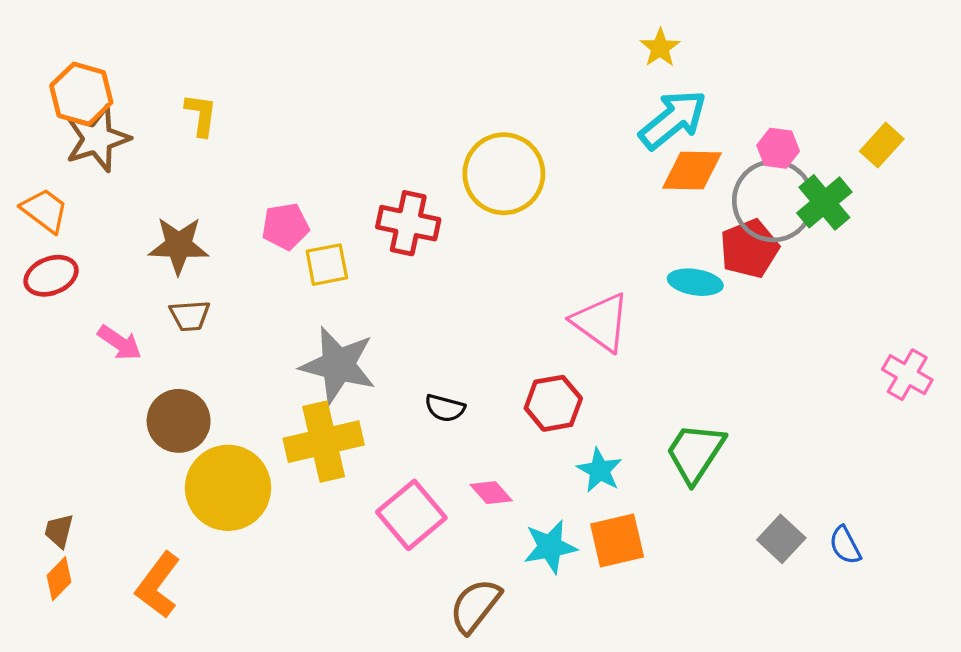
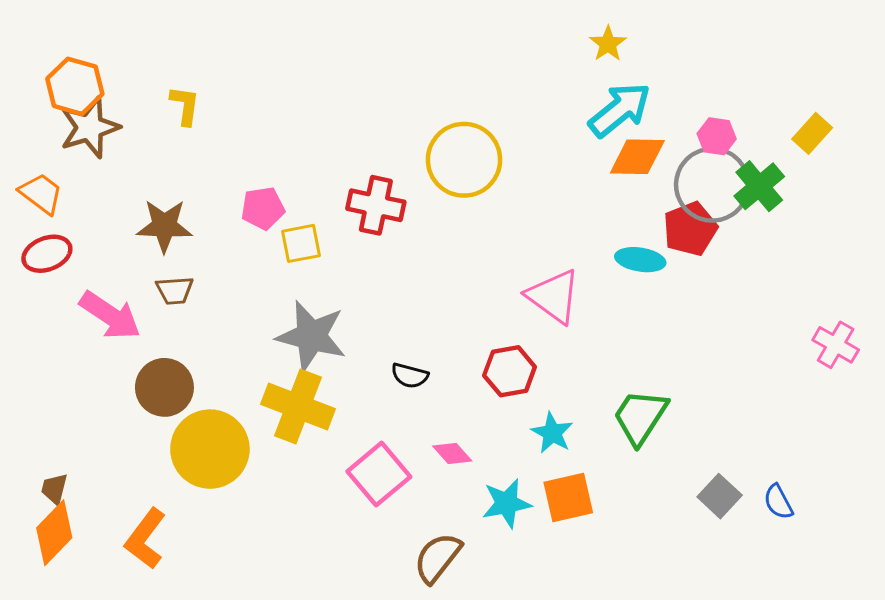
pink arrow: (120, 343) -> (110, 315), size x1.5
yellow cross: (324, 442) -> (298, 406), turned 34
orange diamond: (59, 579) -> (54, 533), size x1.6

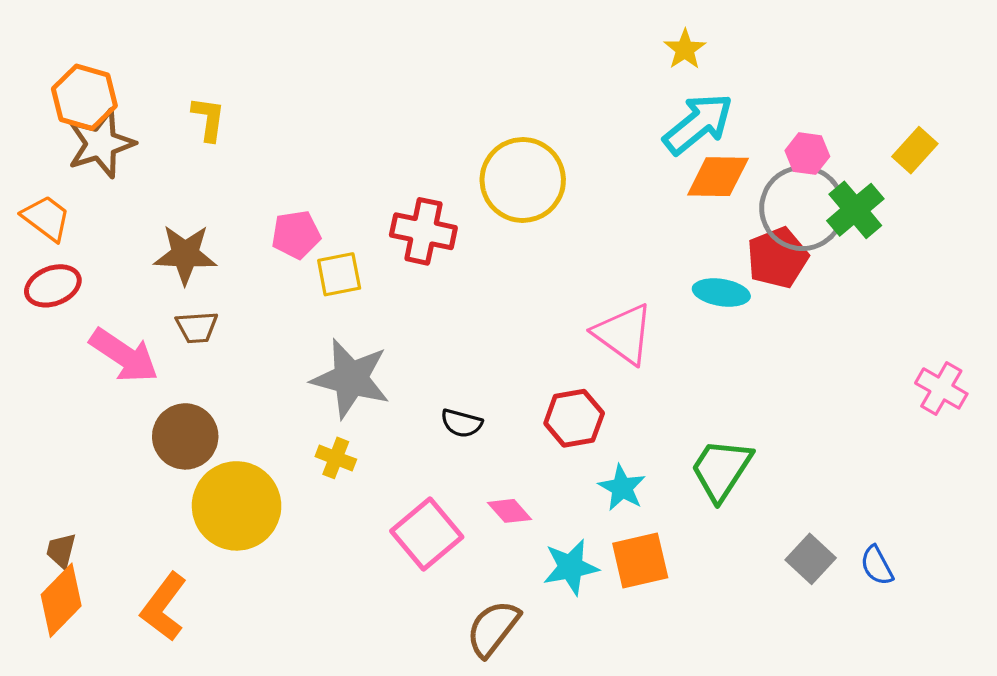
yellow cross: (298, 406) -> (336, 458), size x0.5

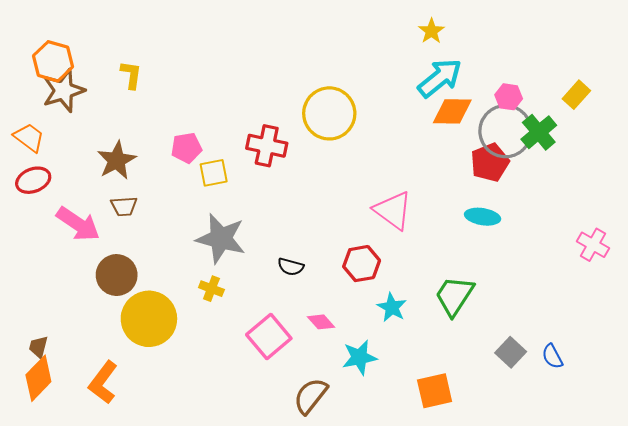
brown star: (185, 254) -> (117, 160), turned -30
cyan ellipse: (721, 293) -> (483, 217), moved
orange square: (640, 561) -> (435, 391), moved

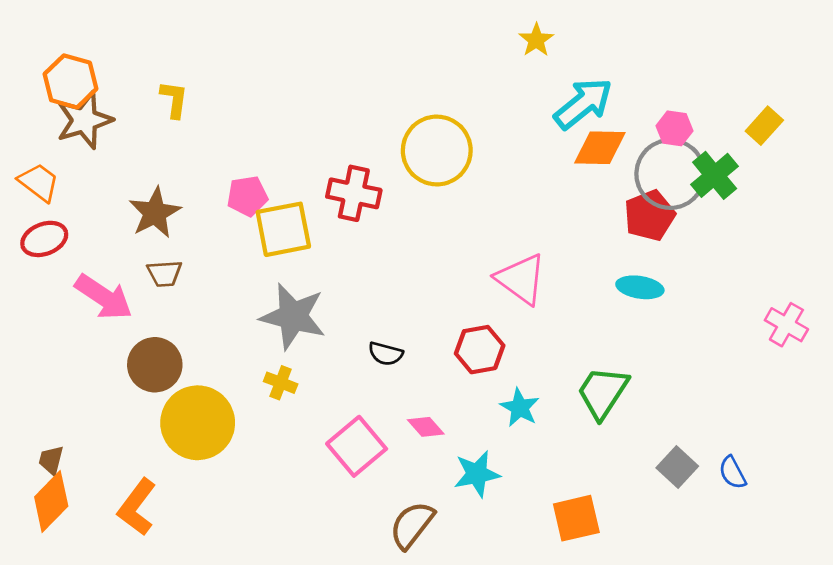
yellow star: (431, 31) -> (536, 40), moved
yellow square: (214, 173) -> (283, 229), size x1.5

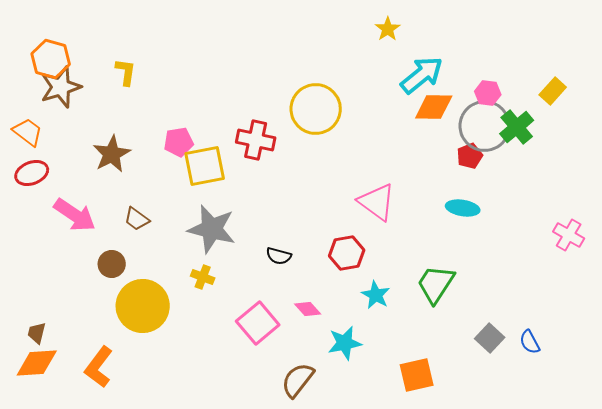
red pentagon: (650, 215) -> (470, 156), size x0.7
brown trapezoid: (164, 274) -> (137, 219), moved, turned 40
brown circle: (155, 365) -> (112, 264), size x0.7
orange diamond: (51, 502) -> (37, 363), turned 42

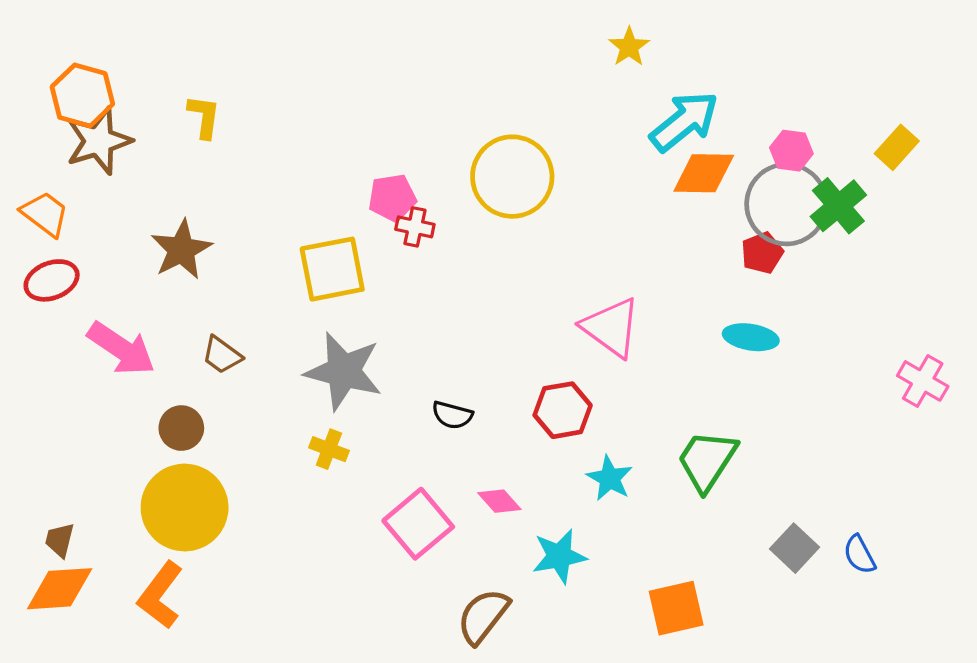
red cross: (256, 140) -> (415, 227), size x0.6
pink pentagon: (179, 142) -> (392, 198), moved
yellow circle: (143, 306) -> (185, 508), moved

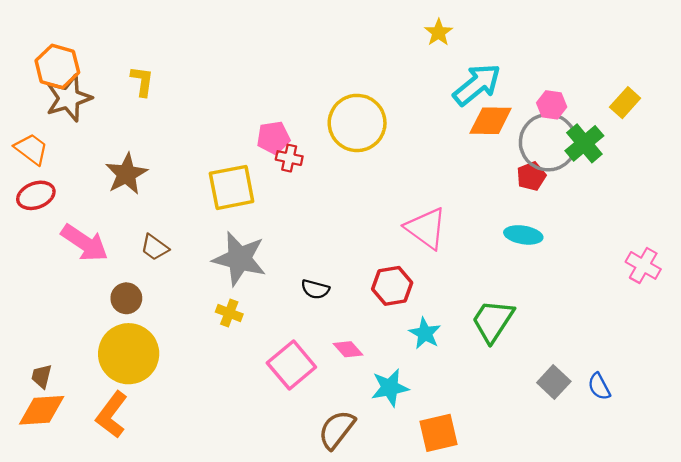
orange square: (676, 608) -> (439, 433), moved

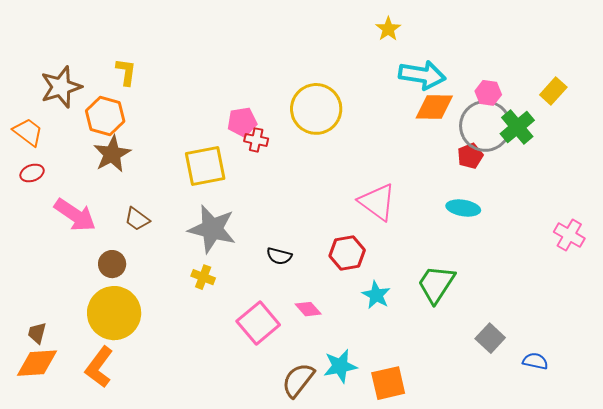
orange hexagon: (57, 66) -> (105, 116), moved
cyan arrow: (477, 85) -> (422, 75), turned 48
red ellipse: (36, 195) -> (32, 173), size x0.7
blue semicircle: (599, 387) -> (535, 361), moved, turned 130
cyan star: (390, 388) -> (340, 366), moved

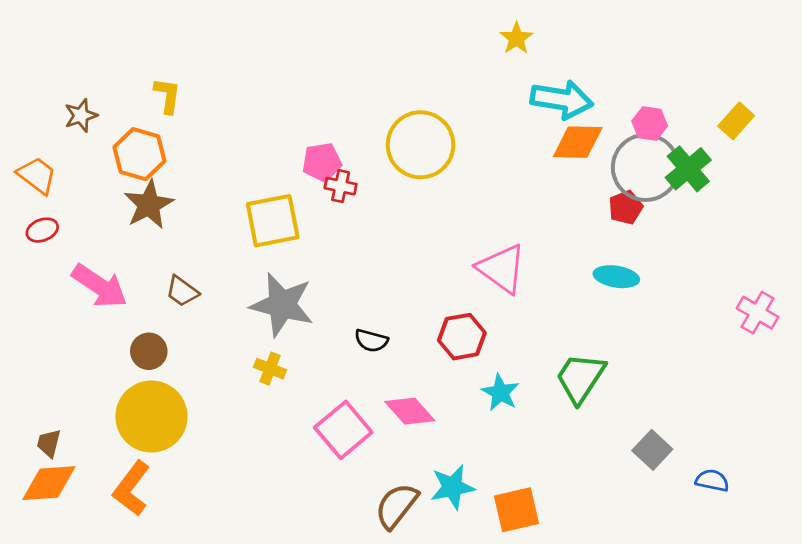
brown star: (61, 87) -> (81, 115), size x0.6
pink diamond: (308, 309) -> (410, 411), size x1.4

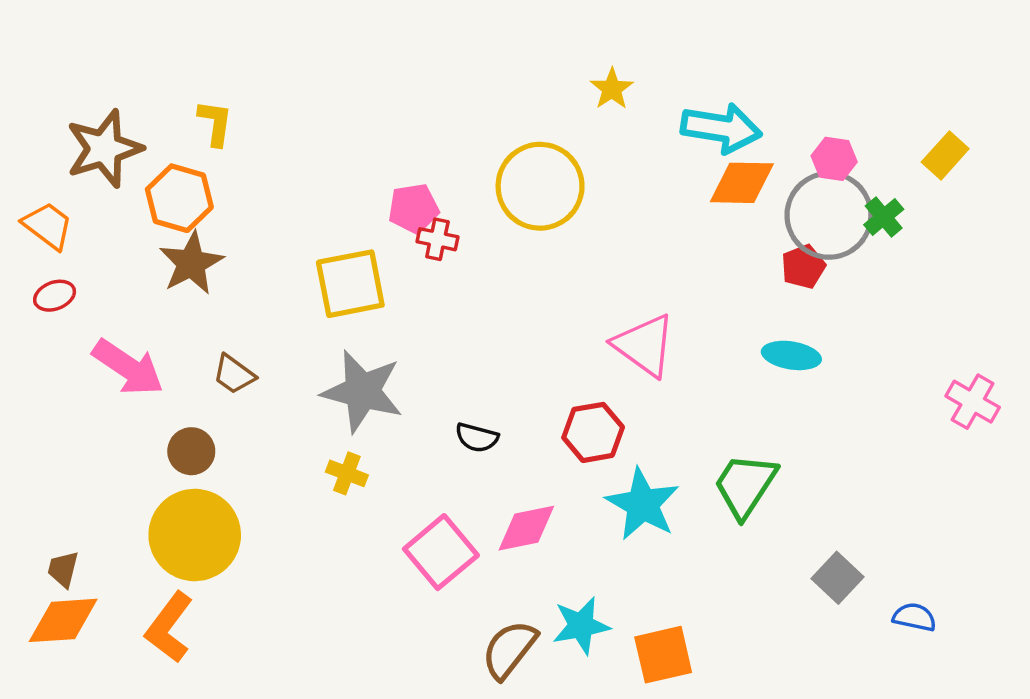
yellow star: (516, 38) -> (612, 89), moved
brown star: (81, 115) -> (104, 149), size x1.8
green cross: (688, 169) -> (884, 217), size x0.7
cyan star: (500, 393) -> (643, 504), size x1.5
pink diamond: (410, 411) -> (526, 528), turned -60

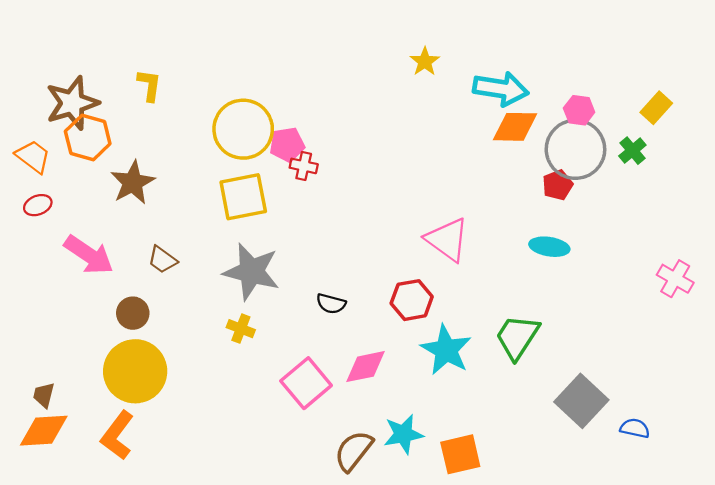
yellow circle: (540, 186) -> (243, 129), moved
orange hexagon: (179, 198) -> (88, 137), moved
green cross: (884, 217) -> (632, 151), moved
gray square: (838, 578) -> (581, 401), size x1.5

